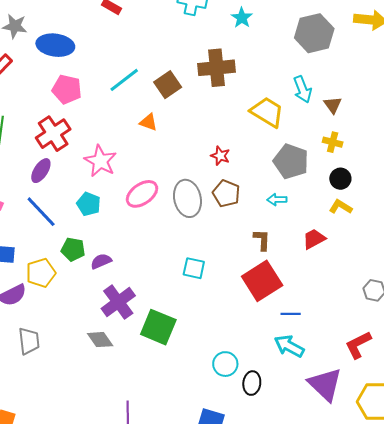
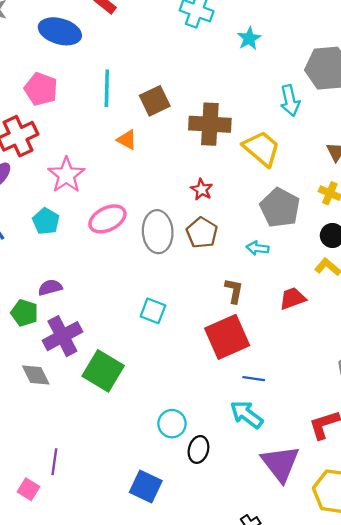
blue ellipse: (55, 45) -> (60, 31), moved
brown cross: (217, 68) -> (210, 124), moved
cyan line: (124, 80) -> (107, 88), turned -60
cyan arrow: (302, 89) -> (290, 101), moved
green pentagon: (73, 249) -> (24, 313), moved

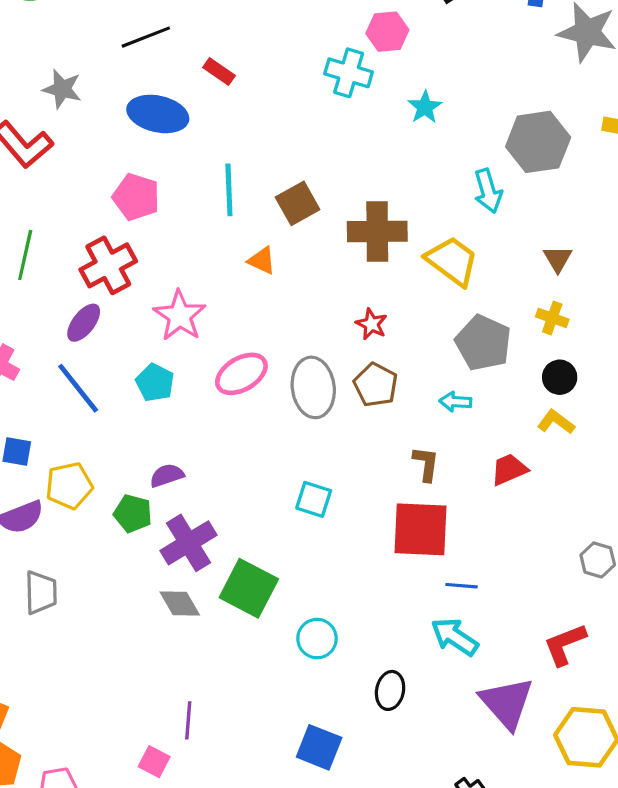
red square: (227, 337) -> (420, 529), turned 30
gray diamond: (36, 375) -> (180, 604), moved
cyan circle: (172, 424) -> (317, 639), moved

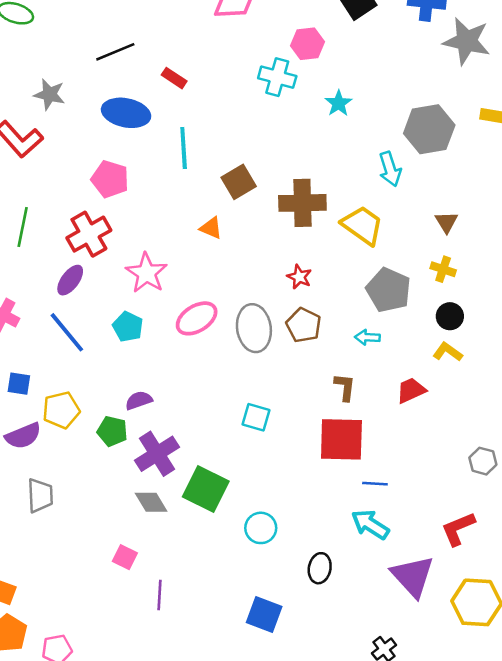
cyan line: (229, 190) -> (184, 148), moved
pink square: (154, 762) -> (125, 557), moved

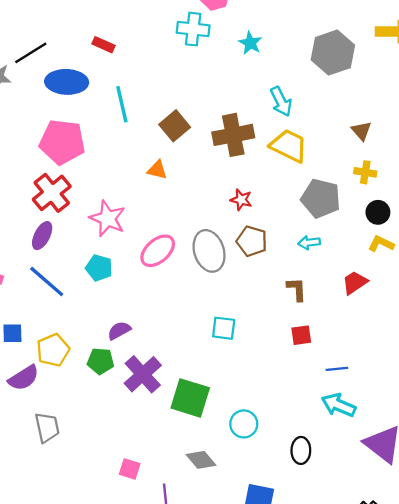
black line: (115, 52) -> (31, 53), moved
cyan arrow: (390, 169) -> (281, 102), moved
pink pentagon: (110, 179) -> (62, 142), size x1.4
red square: (341, 439) -> (301, 335), size x0.5
gray diamond: (151, 502) -> (201, 460), moved

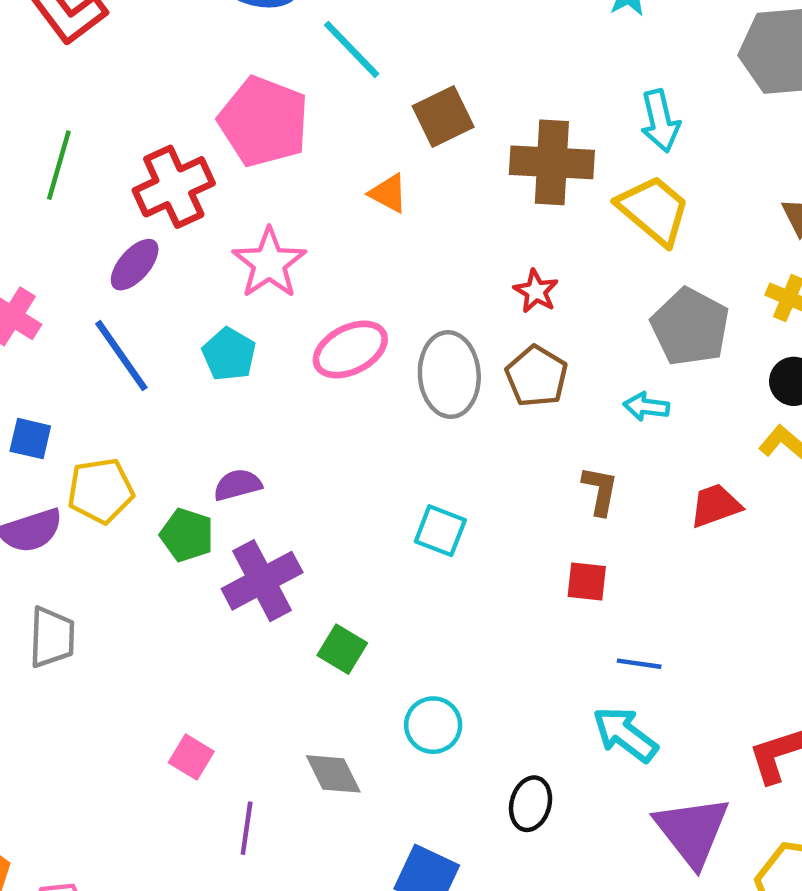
cyan line: (122, 104) -> (352, 49), turned -45
pink pentagon: (62, 142) -> (264, 122), moved
green square: (190, 398) -> (342, 649), size x0.6

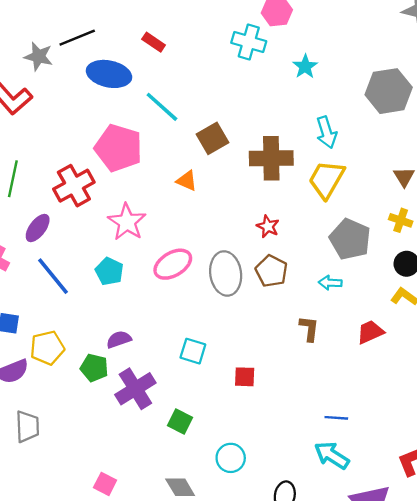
yellow trapezoid: (654, 210) -> (327, 179), turned -96
purple ellipse: (135, 265) -> (38, 228), moved
cyan square: (440, 531) -> (193, 351), moved
red square: (587, 582) -> (245, 377), moved

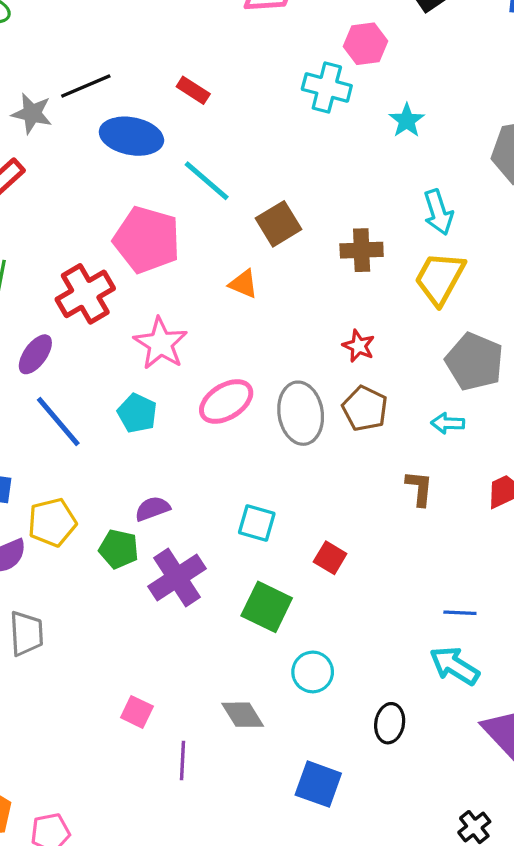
brown cross: (271, 158) -> (362, 250), size x0.7
red square: (245, 377) -> (330, 558), turned 30
green square: (180, 422) -> (267, 607), moved, size x1.4

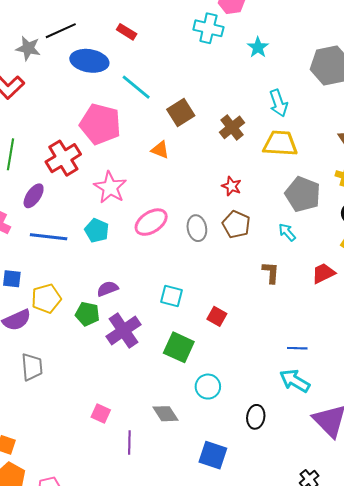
brown cross: (362, 250) -> (232, 127), turned -35
yellow trapezoid: (440, 278) -> (280, 144), turned 66
gray ellipse: (301, 413) -> (197, 228), size x0.7
blue line: (58, 422) -> (49, 237), turned -42
cyan arrow: (448, 423) -> (287, 232), turned 48

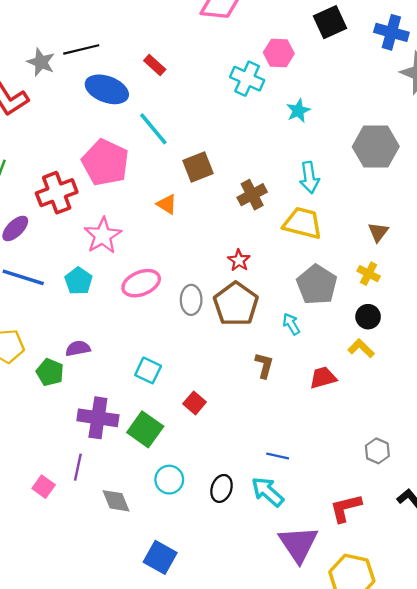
brown pentagon: (236, 224) -> (236, 304), size x1.4
purple cross: (123, 331) -> (98, 418), moved, turned 32
black ellipse: (256, 417) -> (222, 488), moved
purple line: (129, 443) -> (78, 467), moved

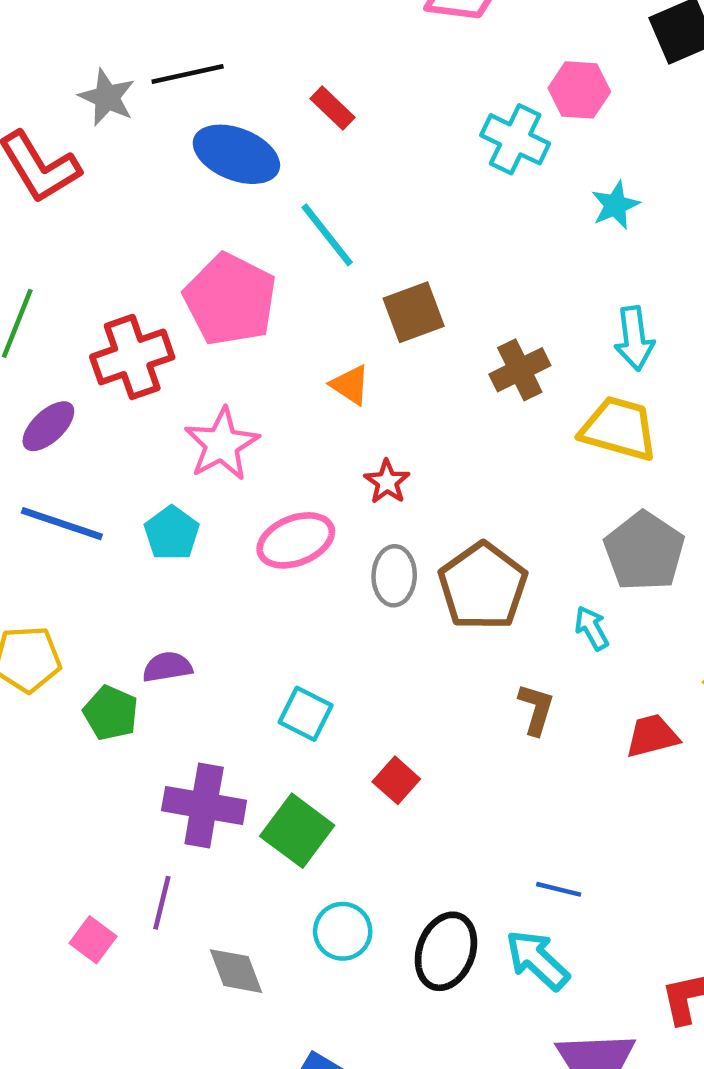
red star: (239, 260) -> (387, 482), moved
black ellipse: (222, 488) -> (446, 951), size x1.4

